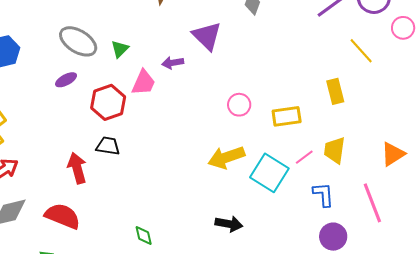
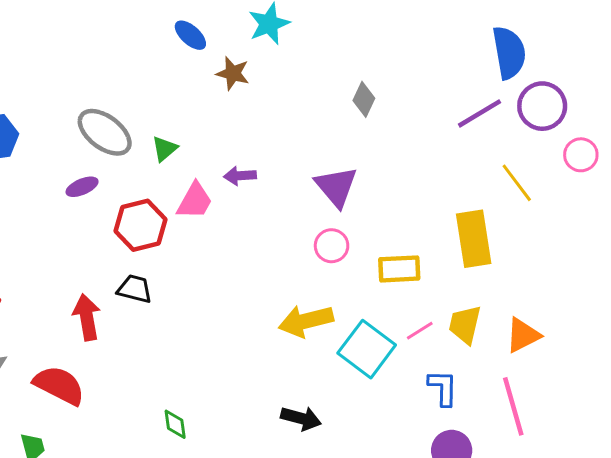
purple triangle: (207, 36) -> (336, 187), moved
yellow rectangle: (335, 91) -> (474, 239), size x1.5
orange triangle: (393, 154) -> (523, 335), moved

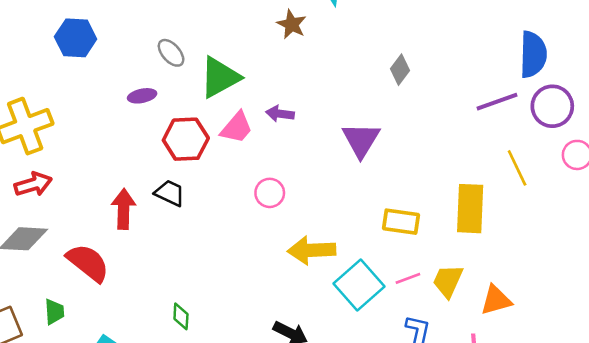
gray ellipse: (105, 132) -> (171, 53), size x0.6
green triangle: (165, 149) -> (220, 77), size x1.8
pink circle: (332, 246) -> (270, 193), moved

